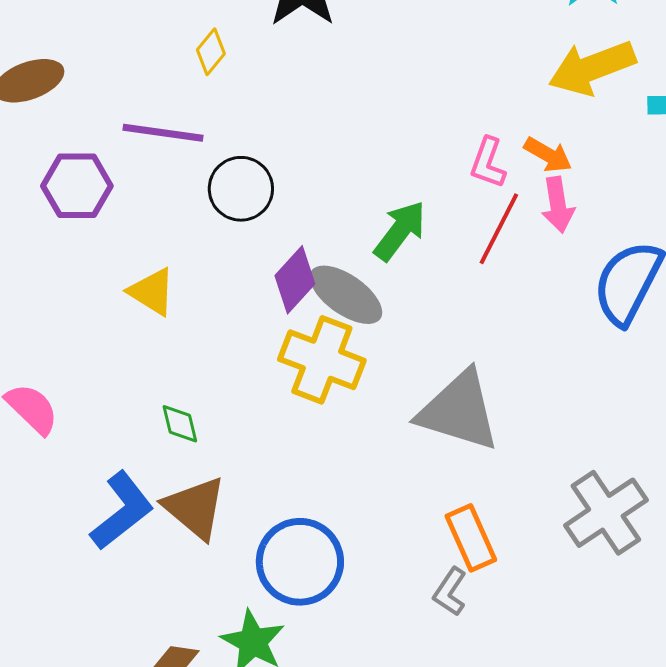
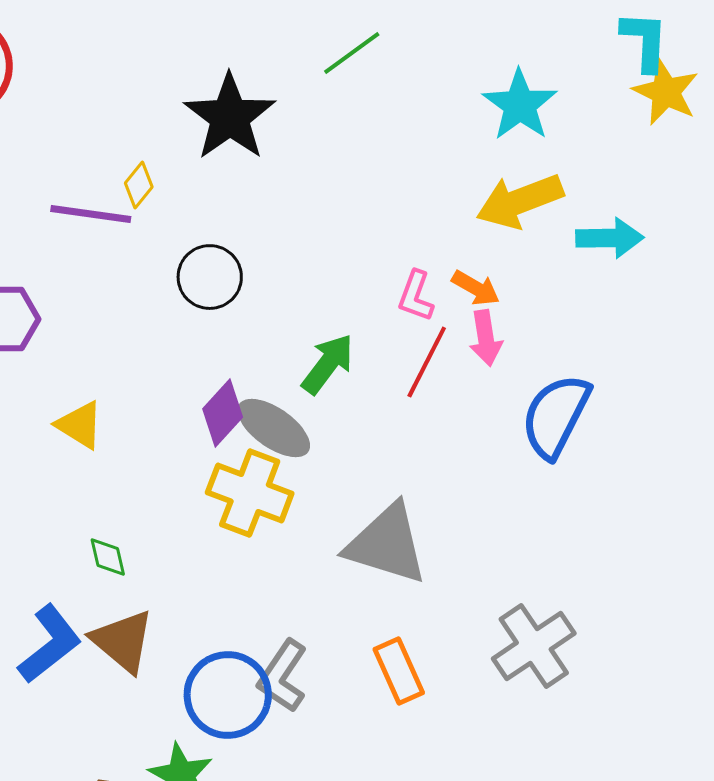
purple line: (163, 133) -> (91, 214), moved
black circle: (241, 189) -> (210, 277), moved
gray L-shape: (450, 592) -> (283, 676), moved, size x1.5

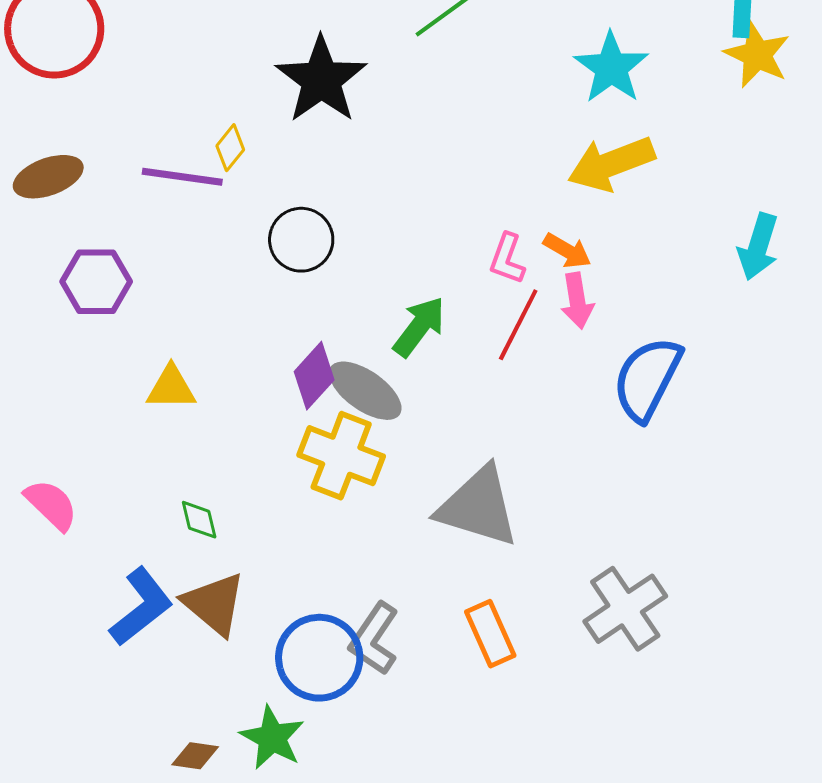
cyan arrow: (610, 238) -> (758, 247), moved, turned 108
yellow triangle: (80, 425) -> (171, 388), turned -32

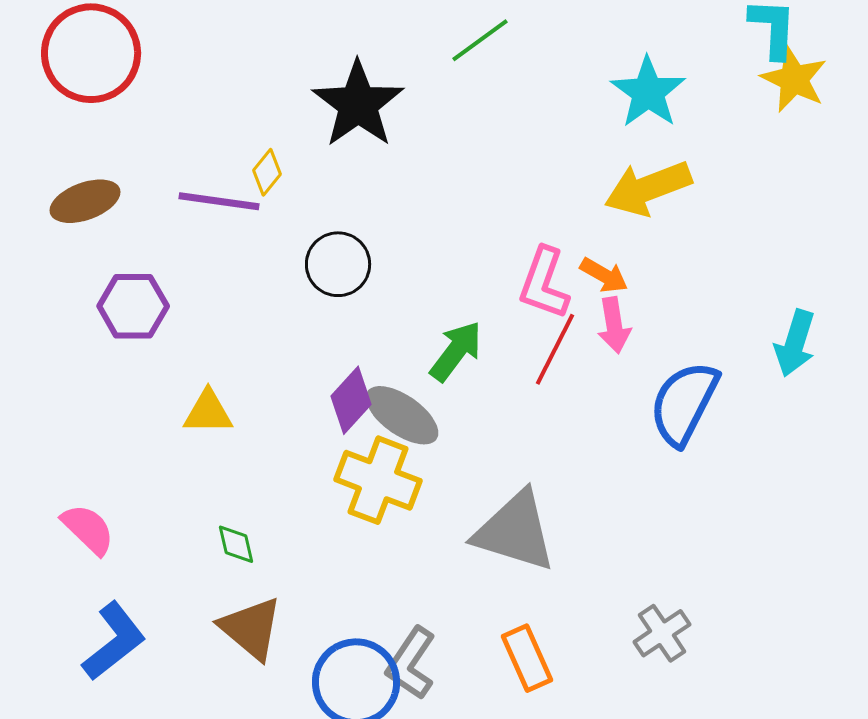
cyan arrow: (758, 247) -> (795, 343), moved
pink L-shape: (507, 259) -> (544, 283), size x1.4
blue L-shape: (141, 607) -> (114, 641), moved
gray cross: (625, 609) -> (662, 633), size x0.7

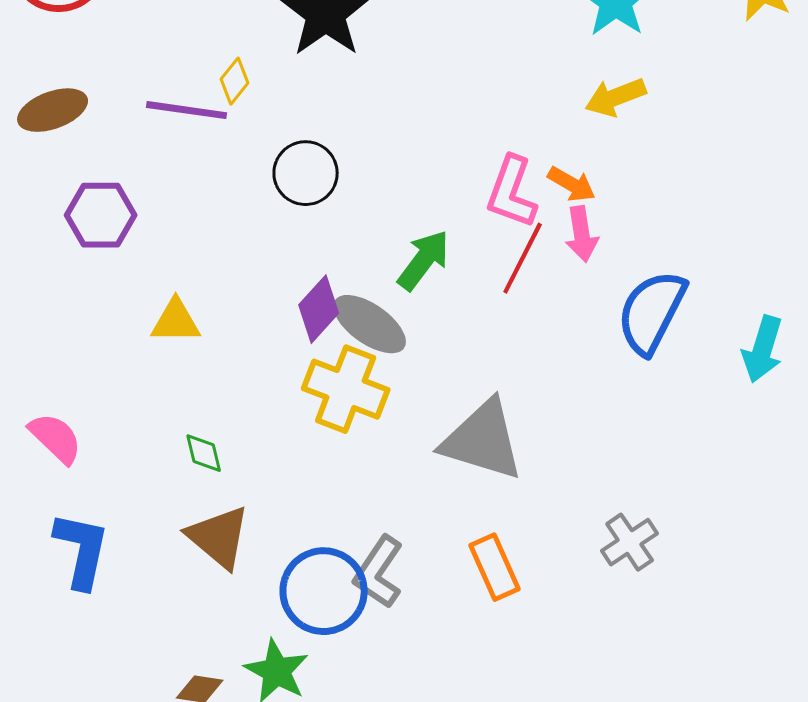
yellow arrow: (648, 188) -> (616, 97), size x0.7
cyan arrow: (795, 343) -> (763, 349), moved
blue L-shape: (114, 641) -> (82, 550), turned -40

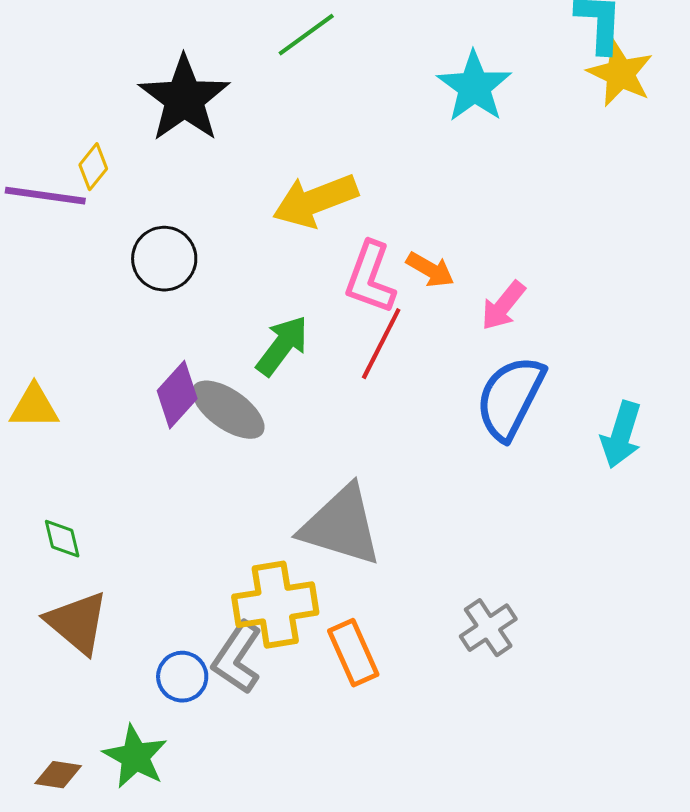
yellow arrow: (616, 97) -> (315, 201), moved, size x1.4
pink arrow: (582, 234) -> (503, 306), moved, turned 48
yellow cross: (346, 389) -> (275, 605), moved, turned -30
blue circle: (324, 591) -> (182, 677), size x0.6

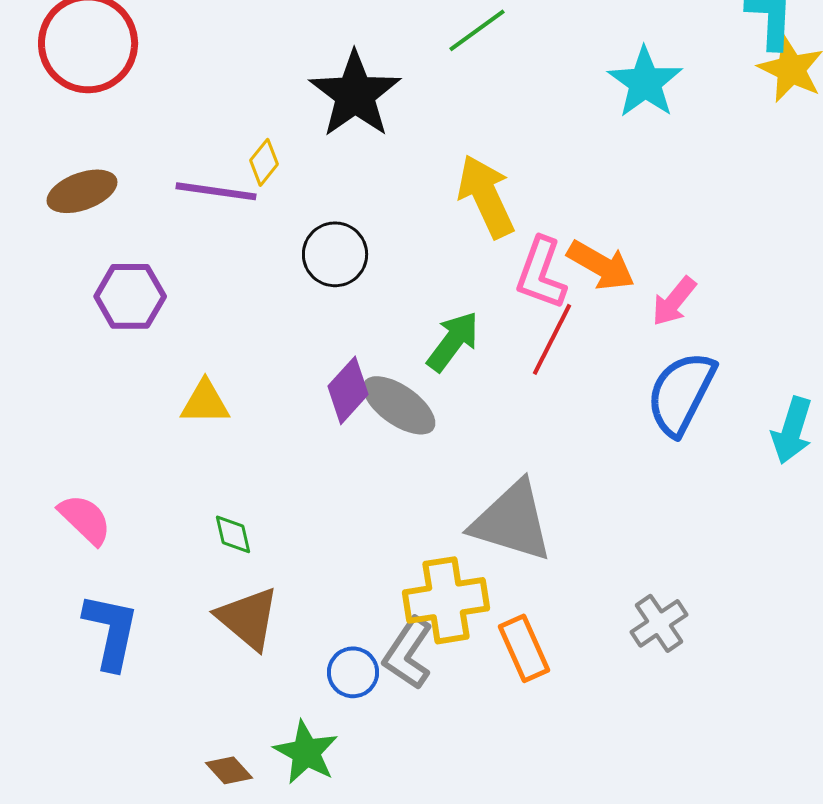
yellow arrow: (315, 201) -> (486, 196), turned 86
orange arrow: (430, 270) -> (601, 265), size x1.4
brown diamond: (58, 775) -> (229, 770), turned 39

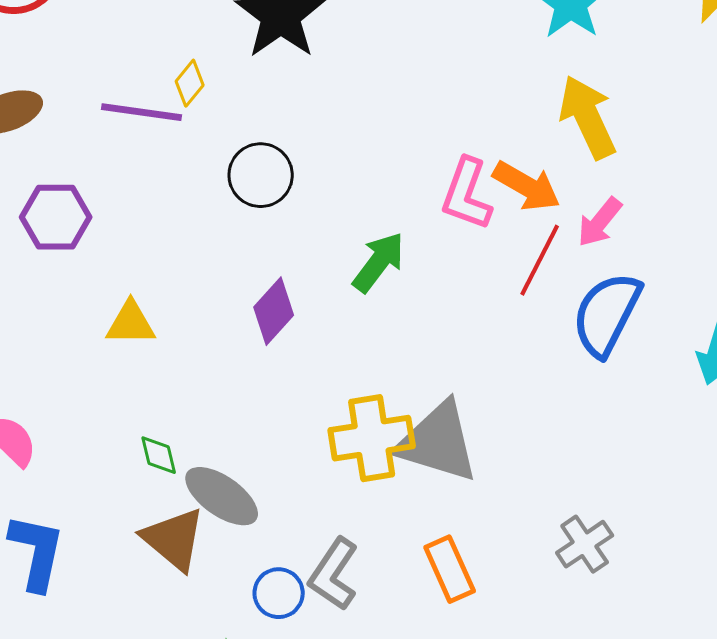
yellow arrow: (486, 196) -> (588, 117), moved
red line: (552, 339) -> (540, 260), moved
gray ellipse: (399, 405) -> (222, 496), moved
yellow cross: (446, 600) -> (372, 438), moved

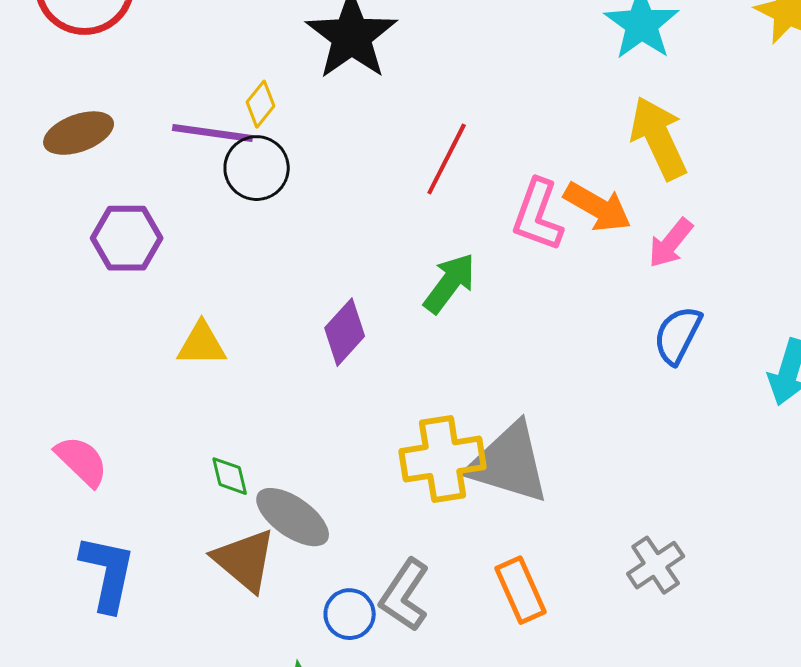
black circle: (261, 175) -> (257, 168), moved
red line: (540, 260) -> (447, 159), moved
blue semicircle: (607, 314) -> (678, 335), size x0.7

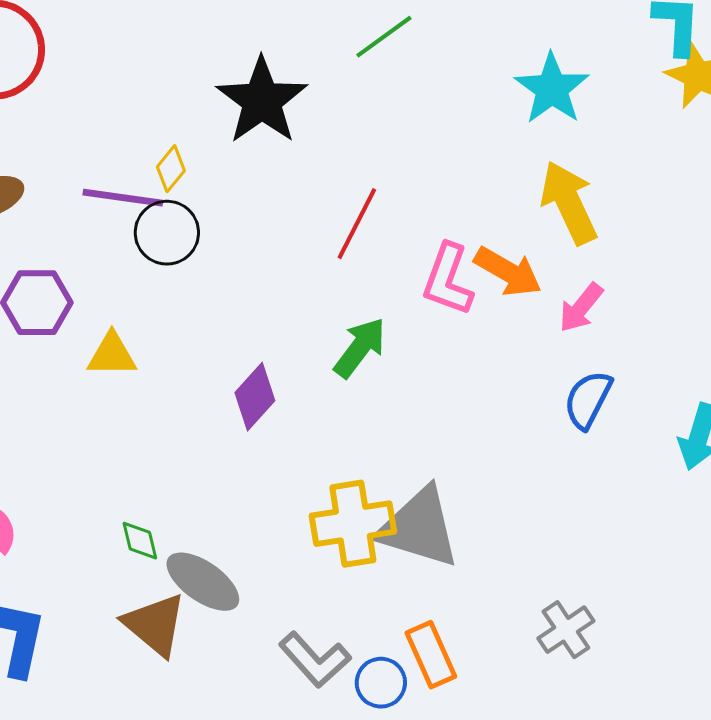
yellow triangle: (202, 344) -> (112, 355), moved
gray L-shape: (405, 595) -> (315, 660), turned -76
blue circle: (350, 614) -> (381, 683), moved

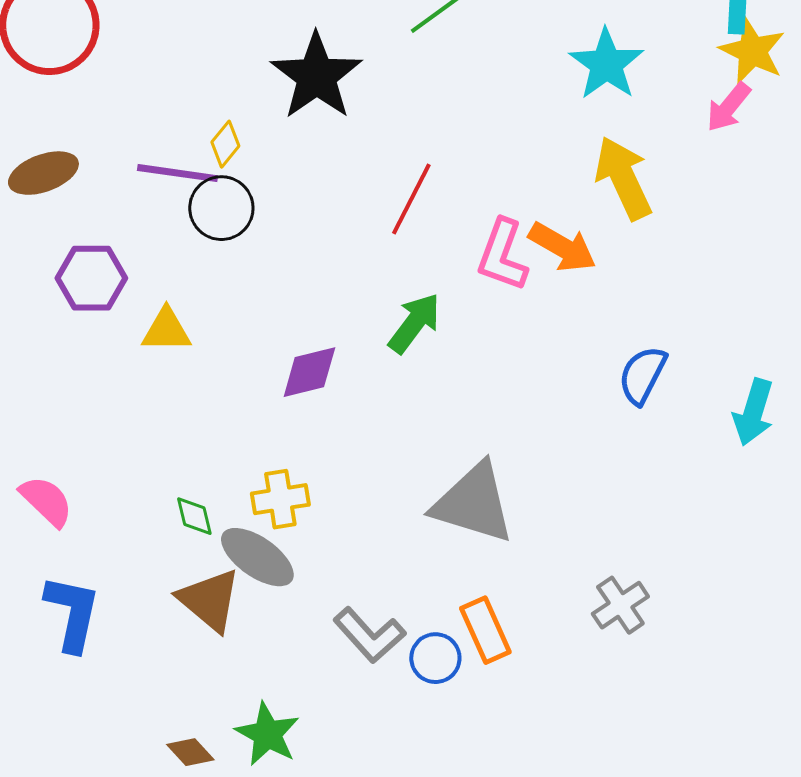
pink arrow: (581, 308) -> (728, 107), moved
purple diamond: (255, 397) -> (309, 372), turned 34
yellow cross: (353, 524) -> (280, 499), moved, size x0.7

